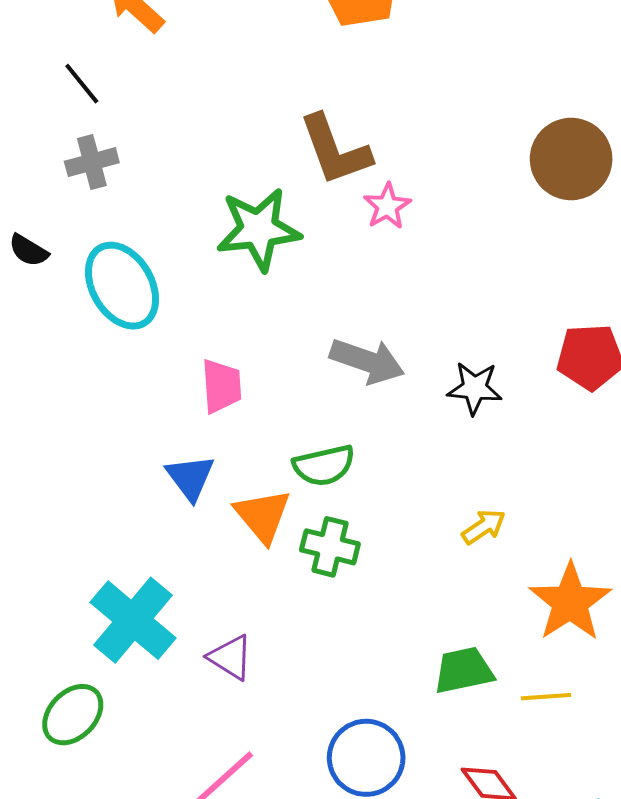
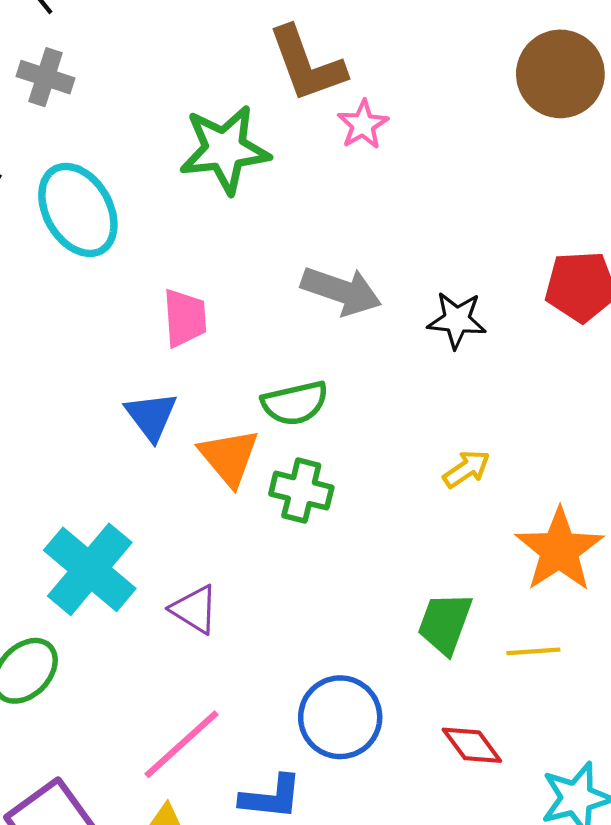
gray cross: (92, 162) -> (46, 77), turned 33
green trapezoid: (464, 670) -> (445, 623), turned -58

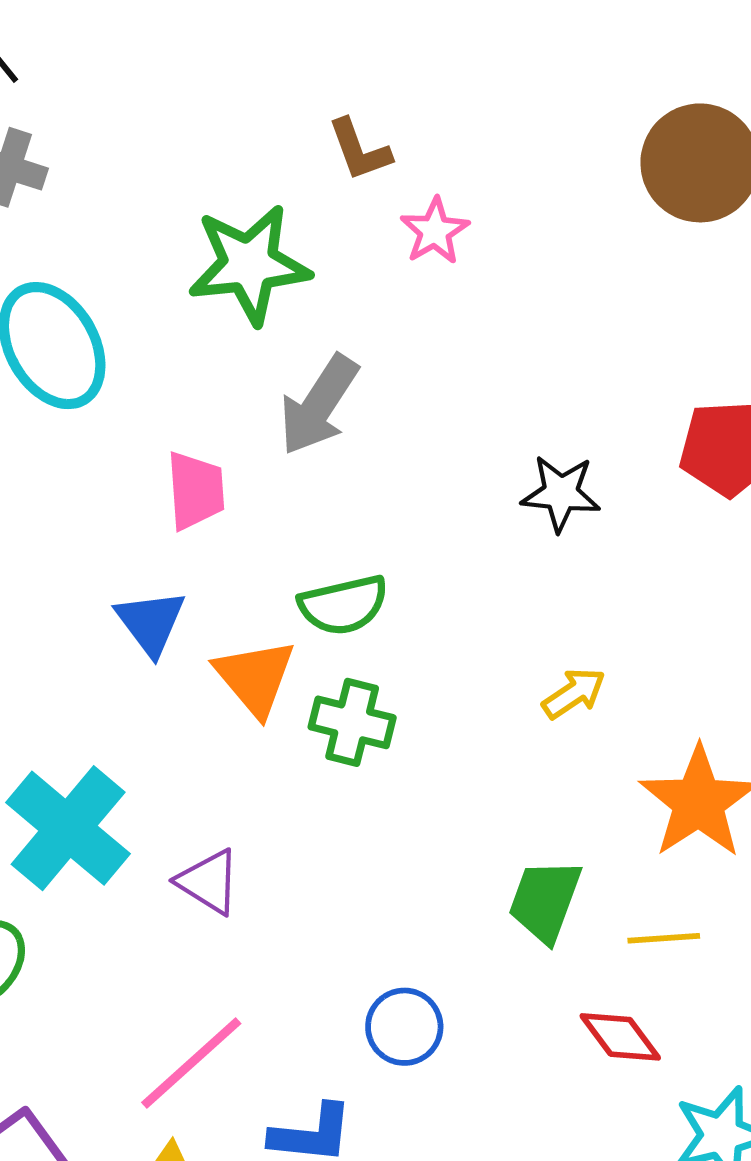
brown L-shape: (307, 64) -> (359, 150), size x0.6
gray arrow: (341, 291) -> (319, 405), moved, turned 104
blue circle: (340, 717) -> (404, 1027), size x0.7
red diamond: (472, 745) -> (620, 1037), moved

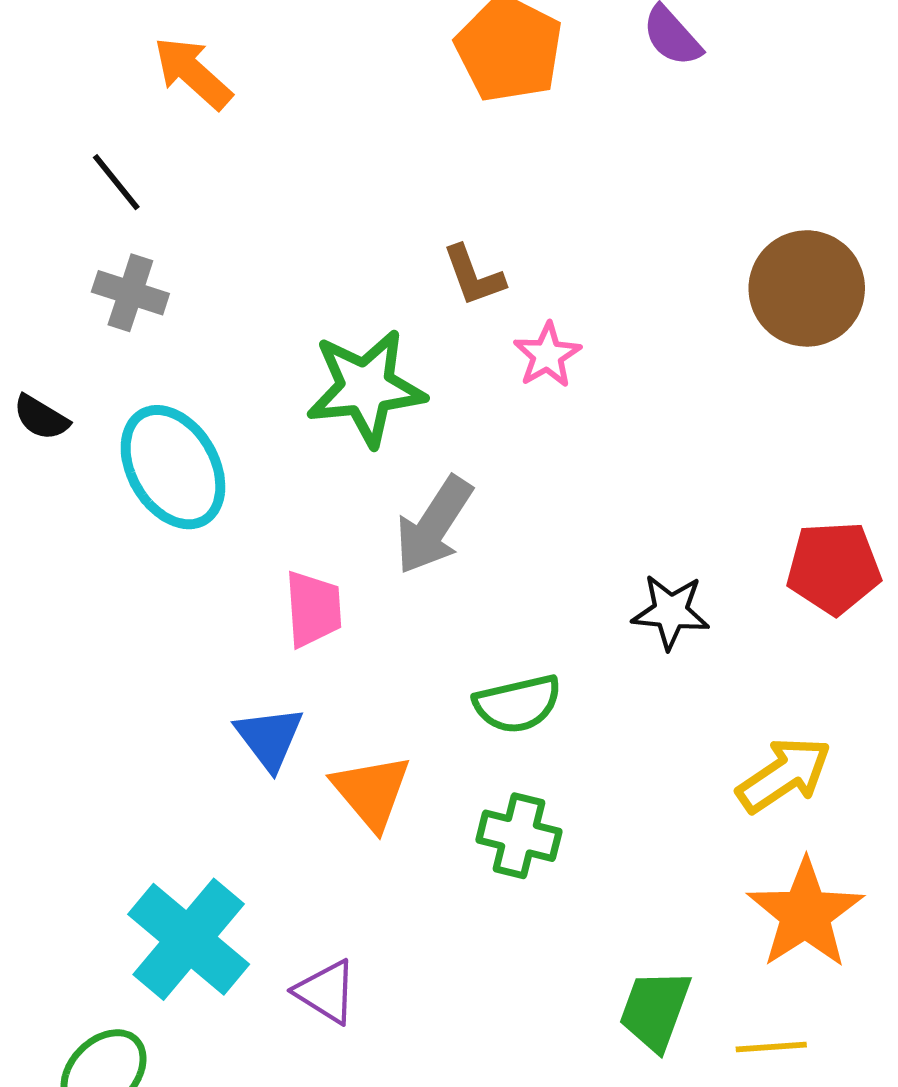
green semicircle: (343, 605) -> (517, 704), moved
yellow arrow: (574, 693) -> (784, 775), moved, size x1.5
green cross: (352, 722) -> (519, 836), moved

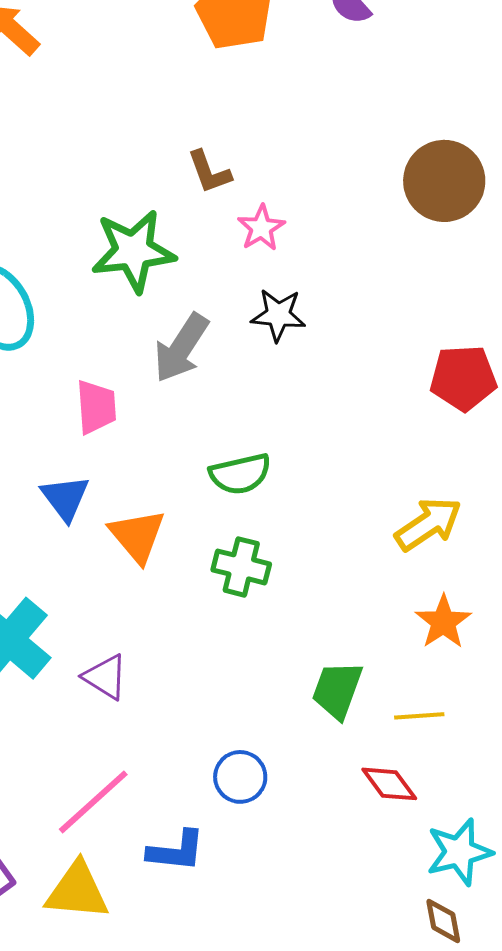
black star: (671, 612) -> (278, 315), moved
orange star: (805, 914) -> (443, 622), size x0.7

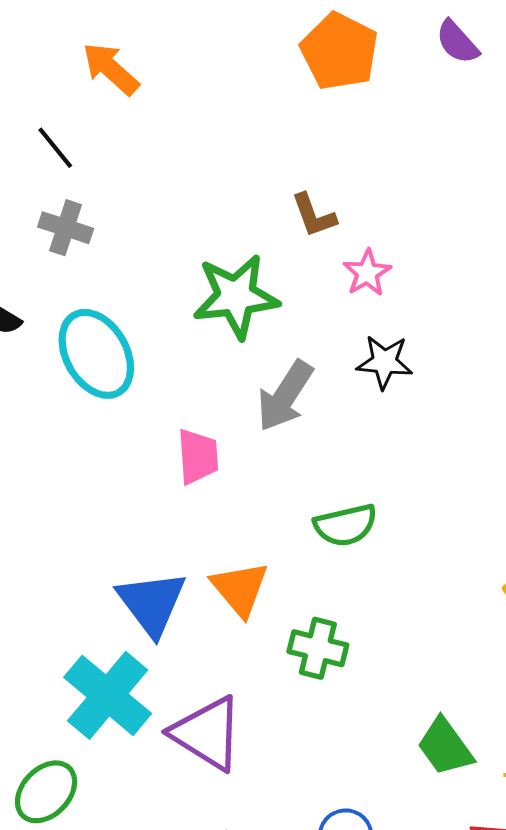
blue triangle: (65, 498) -> (152, 603), moved, size x1.4
green cross: (241, 567) -> (318, 648), moved
purple triangle: (105, 677) -> (207, 733), size x1.6
green trapezoid: (337, 690) -> (445, 747), turned -56

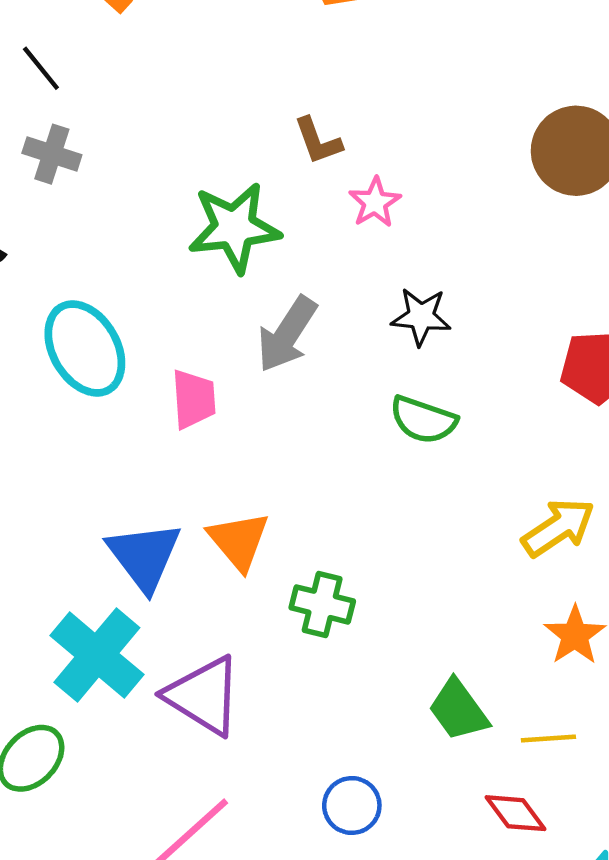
cyan ellipse: (96, 354) -> (85, 348), moved
black star: (385, 362) -> (421, 317), moved
green semicircle: (346, 525) -> (423, 420), moved, turned 32

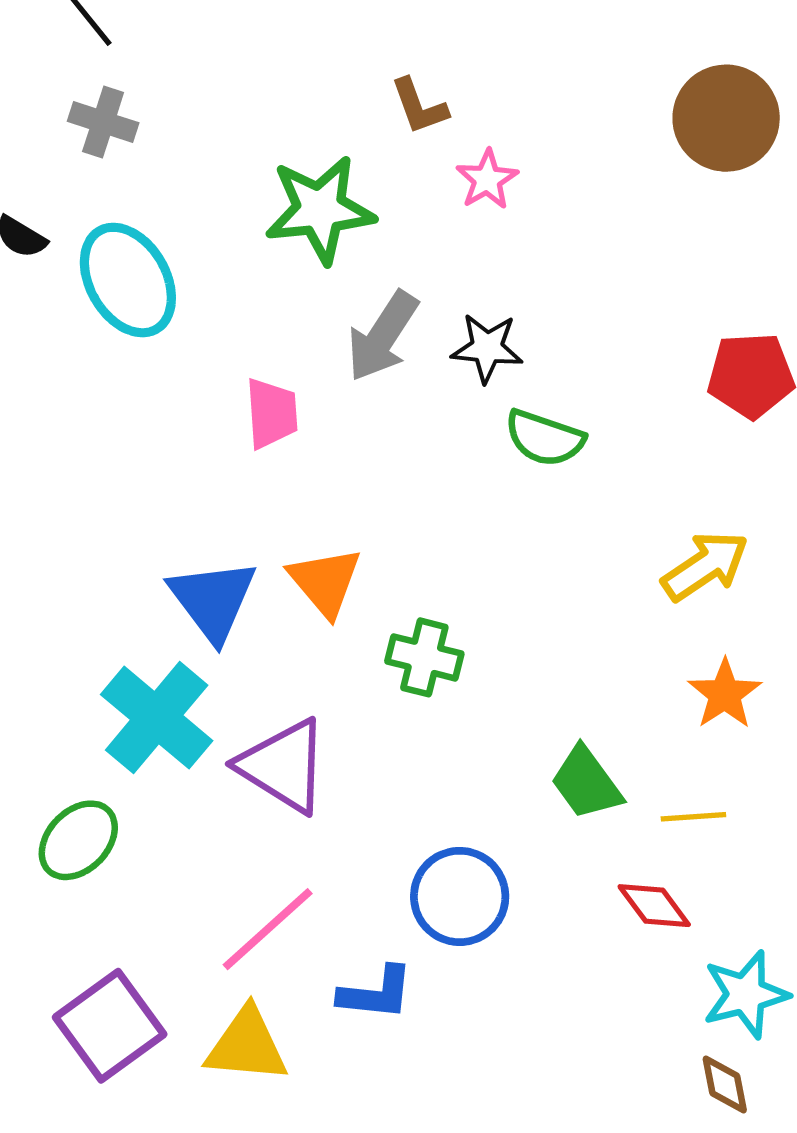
black star: (421, 317) -> (487, 348), moved
cyan ellipse: (85, 348) -> (128, 280), moved
blue circle: (352, 806) -> (460, 896), size x1.4

